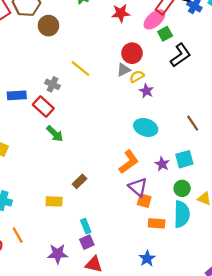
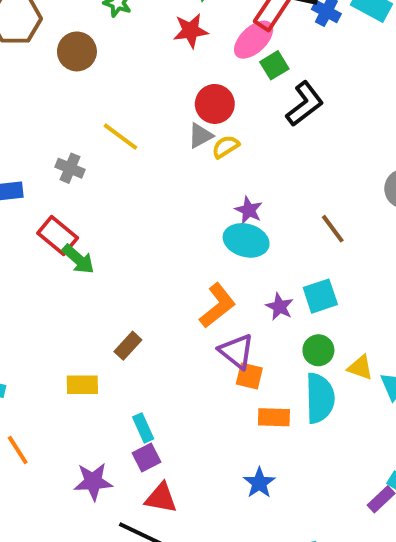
brown circle: (48, 26) -> (77, 51), moved
purple star: (146, 91) -> (249, 210), moved
red rectangle: (43, 107) -> (58, 236), moved

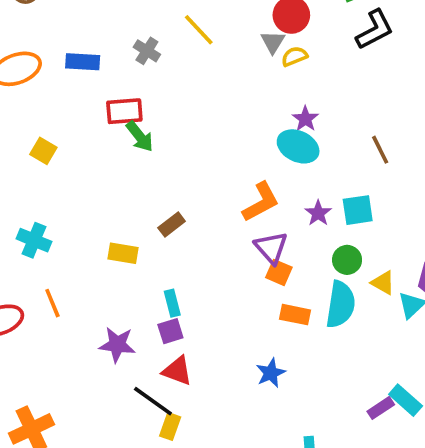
gray triangle: (200, 136) -> (273, 42), turned -40
red rectangle: (58, 236) -> (124, 111), turned -54

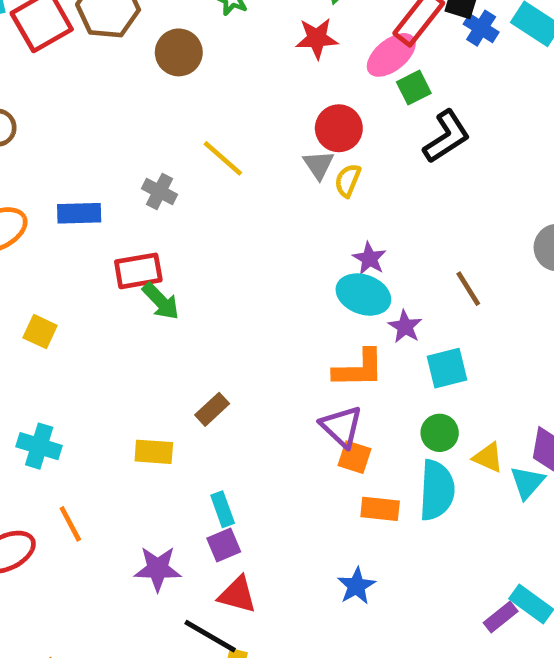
yellow semicircle: (294, 56) -> (348, 180), turned -40
orange L-shape: (261, 202) -> (359, 369), moved, turned 33
purple star: (318, 213) -> (405, 327), moved

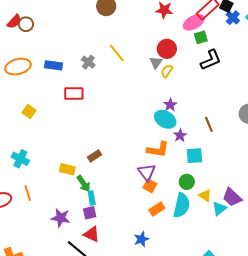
green arrow: (161, 301) -> (84, 184), moved
orange rectangle: (380, 509) -> (157, 209), turned -49

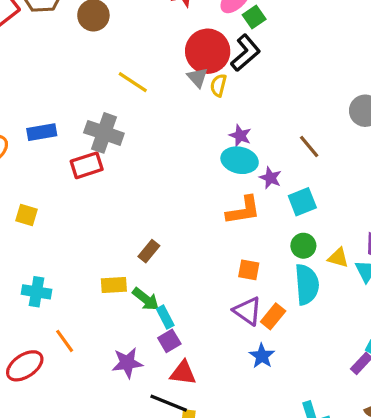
red circle: (167, 49) -> (208, 51), size x1.4
black L-shape: (211, 60) -> (246, 53), moved
gray cross: (88, 62) -> (104, 133), moved, size x1.6
purple triangle: (147, 172) -> (248, 311), moved
orange rectangle: (157, 209) -> (273, 316), moved

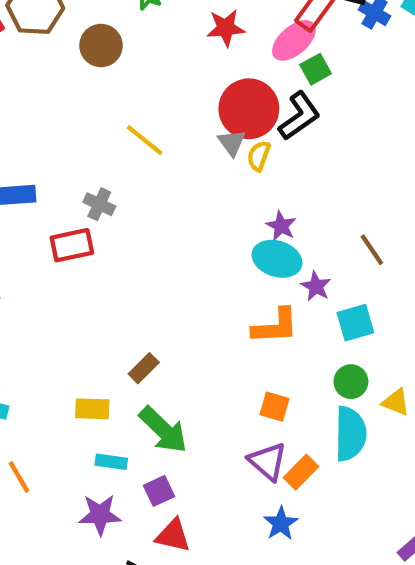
gray cross: (104, 133) -> (99, 204), size x0.6
green arrow: (146, 299) -> (163, 430), moved, size x1.4
cyan rectangle: (165, 317) -> (111, 462), moved, turned -60

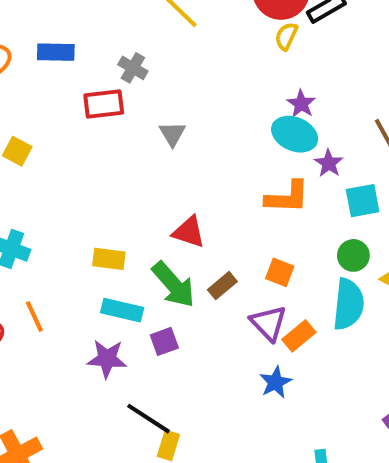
gray triangle: (232, 143) -> (172, 134), moved
brown rectangle: (144, 368) -> (222, 286), moved
cyan rectangle: (111, 462) -> (122, 310), size x1.4
red triangle: (173, 536) -> (189, 232), moved

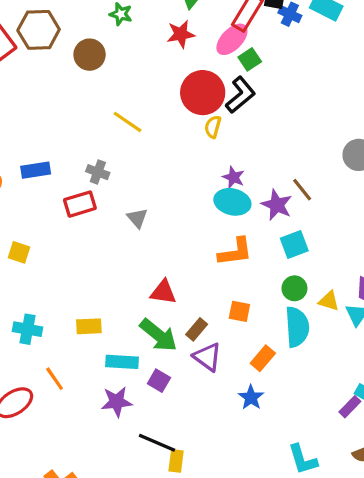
purple star: (329, 163) -> (277, 205), moved, size x1.4
yellow rectangle: (109, 259) -> (89, 326), moved
purple triangle: (269, 323) -> (207, 357), moved
purple square: (164, 341) -> (159, 381), turned -30

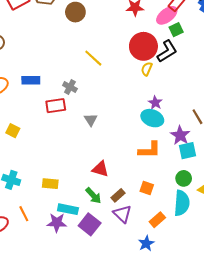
purple star: (277, 205) -> (180, 135), moved
green arrow: (158, 335) -> (93, 196), size x0.7
purple square: (159, 381) -> (90, 224), size x1.5
purple star: (117, 402) -> (57, 223), moved

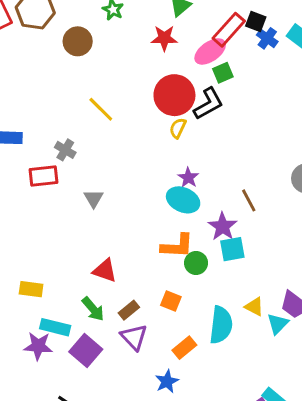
green circle: (184, 178) -> (196, 263), moved

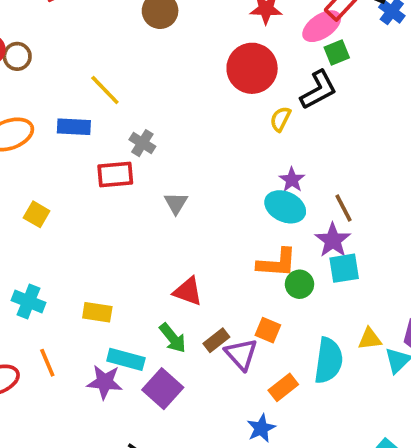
red circle: (174, 95) -> (252, 68), moved
yellow line: (101, 109) -> (105, 90), moved
brown line: (249, 200) -> (344, 208), moved
yellow triangle: (254, 307) -> (370, 339), turned -36
purple triangle: (134, 337) -> (241, 354), moved

